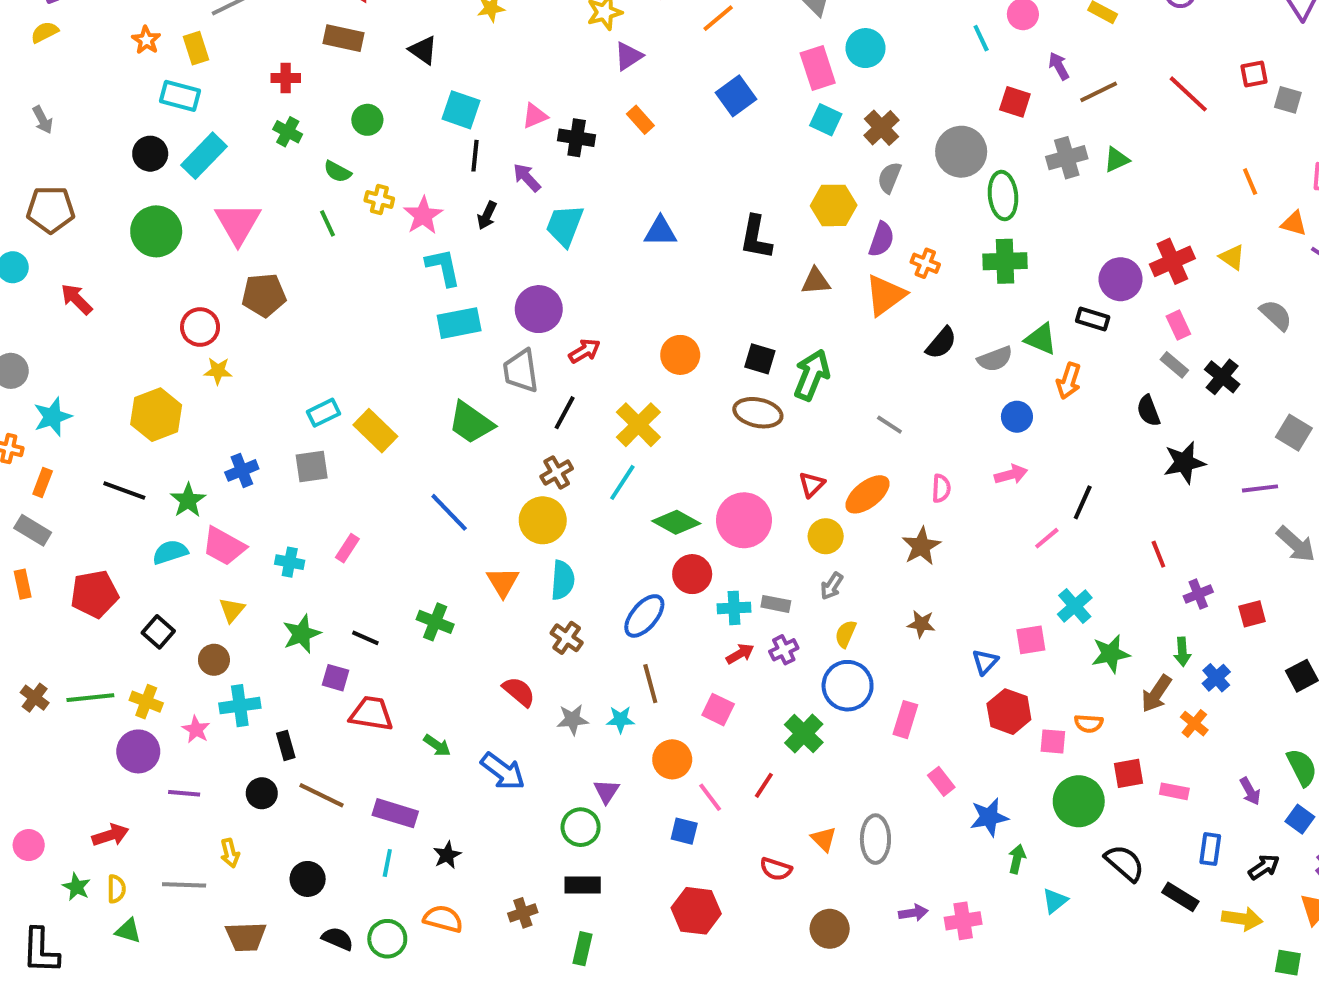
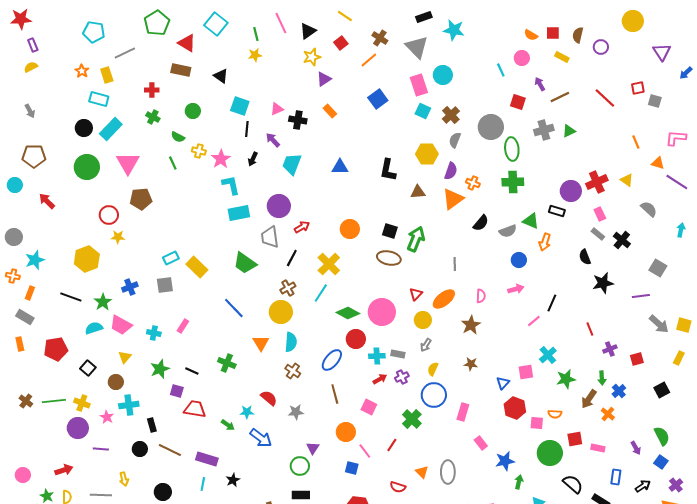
gray line: (889, 425) -> (455, 264), turned 56
cyan star: (620, 720) -> (247, 412), moved

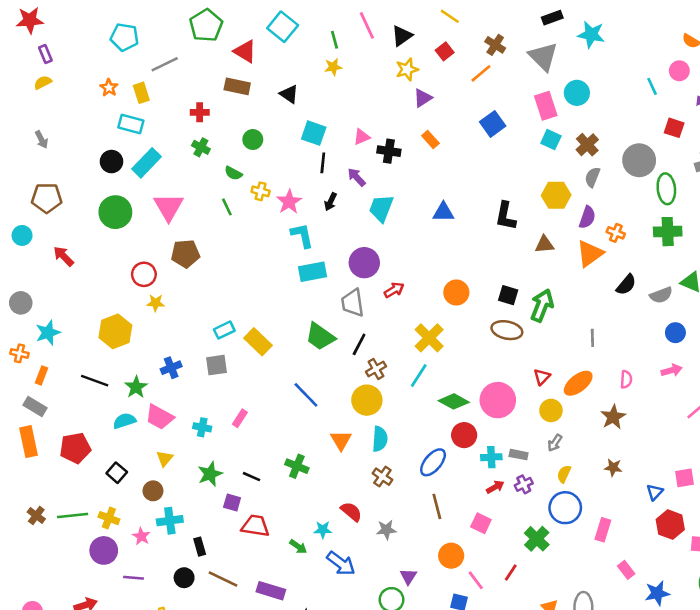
black line: (292, 258) -> (359, 344), moved
orange rectangle: (20, 344) -> (29, 442), size x1.6

